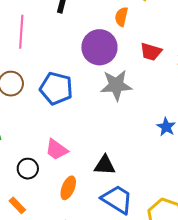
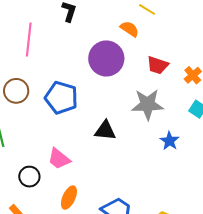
orange semicircle: (121, 17) -> (130, 29), turned 108
gray star: (116, 85) -> (148, 104), moved
black triangle: (105, 165) -> (105, 131), moved

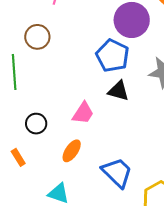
blue pentagon: (61, 98) -> (112, 56), moved
pink trapezoid: (59, 159) -> (83, 113), moved, turned -105

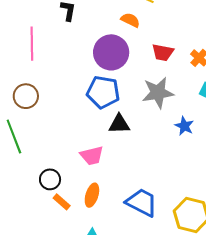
pink trapezoid: (83, 113) -> (92, 156), turned 60
orange rectangle: (18, 157) -> (62, 202), moved

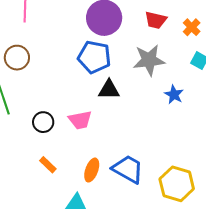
black circle: (50, 179) -> (43, 122), moved
orange ellipse: (92, 195) -> (92, 170), moved

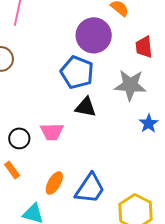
red trapezoid: (156, 20) -> (144, 47), turned 60
black circle: (43, 122) -> (19, 138), moved
blue trapezoid: (128, 169) -> (90, 189), turned 84

